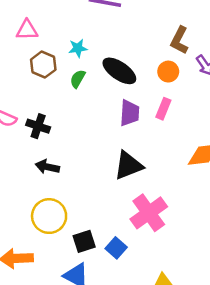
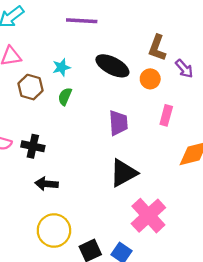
black ellipse: (119, 71) -> (112, 66), moved
pink rectangle: (163, 109) -> (166, 115), moved

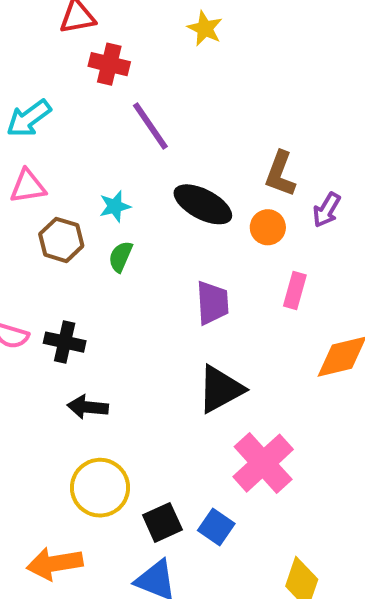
purple line: (82, 21) -> (150, 126), turned 52
purple arrow: (184, 69) -> (327, 210), turned 72

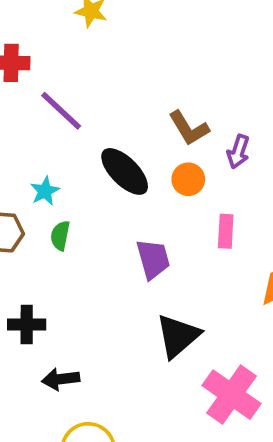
brown L-shape: (280, 174) -> (189, 128), turned -39
black ellipse: (203, 204) -> (125, 171), turned 30

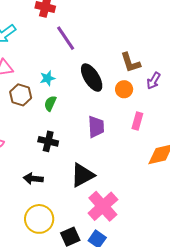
black cross: (27, 325) -> (48, 141), moved
black triangle: (178, 336) -> (82, 175), moved
pink cross: (232, 395) -> (103, 206), moved

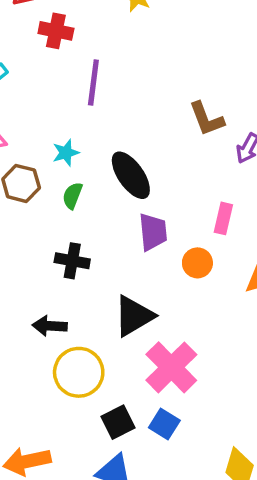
purple line: (66, 38) -> (93, 82), turned 44
black ellipse: (92, 78) -> (131, 175), moved
orange circle: (124, 89) -> (197, 263), moved
yellow circle: (39, 219) -> (79, 372), moved

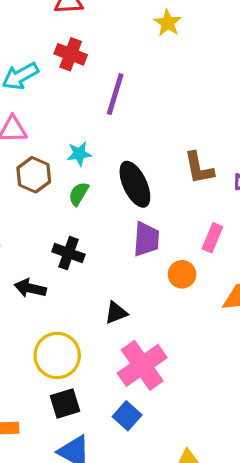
red cross: (56, 31) -> (71, 54), moved
brown L-shape: (207, 119) -> (199, 168), moved
black triangle: (134, 316) -> (116, 313), size x0.6
black arrow: (50, 326) -> (30, 288), moved
black square: (118, 422) -> (65, 403), moved

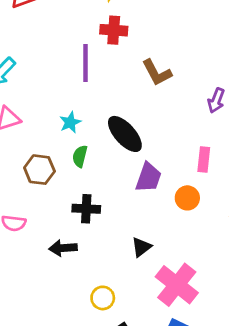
red cross: (71, 54) -> (114, 30), moved
brown L-shape: (199, 168) -> (157, 73), moved
brown hexagon: (34, 175) -> (39, 170), moved
purple trapezoid: (146, 239) -> (148, 177), turned 32
yellow circle: (57, 355) -> (103, 298), size x0.6

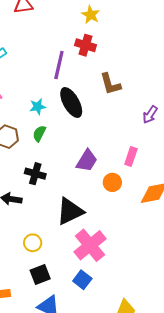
black ellipse: (125, 134) -> (71, 102), moved
black triangle: (141, 247) -> (70, 211), size x1.8

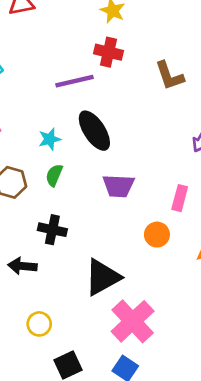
purple line: (59, 65) -> (75, 81), turned 68
brown L-shape: (110, 84) -> (169, 76), moved
purple trapezoid: (87, 161) -> (118, 186), moved, turned 65
yellow circle: (33, 243) -> (39, 324), moved

